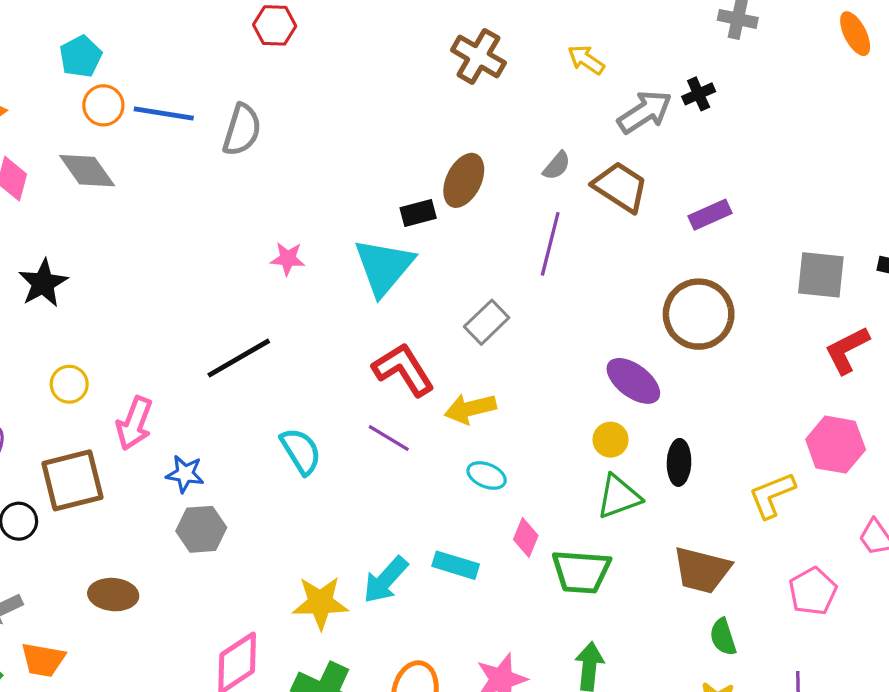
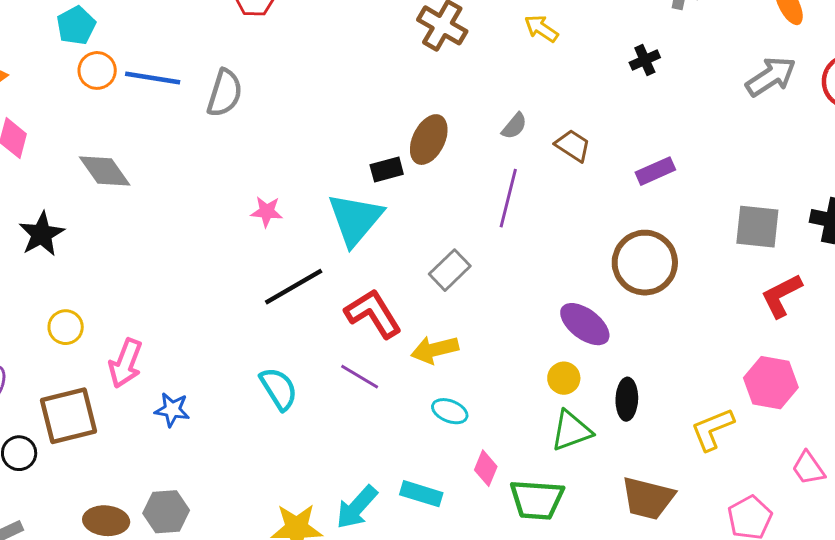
gray arrow: (645, 112) -> (771, 76), moved
gray diamond: (87, 171) -> (105, 171), moved
brown trapezoid: (620, 187) -> (573, 146), size x0.7
black line: (239, 358) -> (294, 287), moved
gray hexagon: (201, 529) -> (166, 512), moved

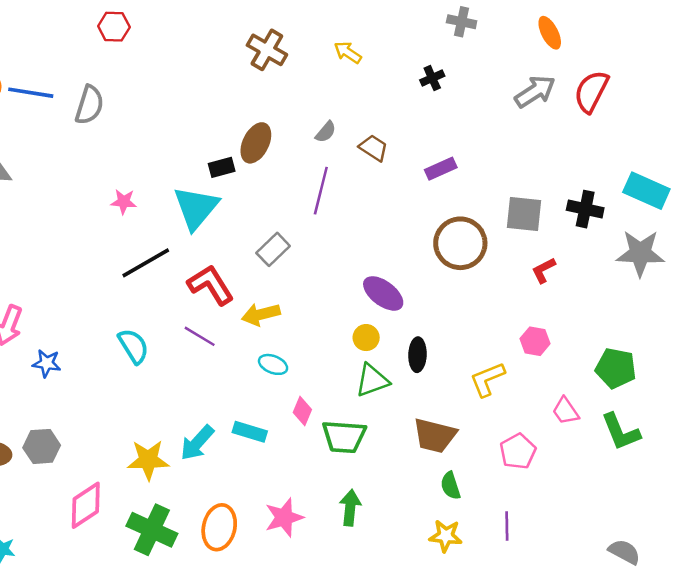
brown circle: (645, 263) -> (460, 243), moved
red L-shape: (781, 296) -> (544, 270), size x0.7
pink hexagon: (771, 383) -> (535, 341), size x0.7

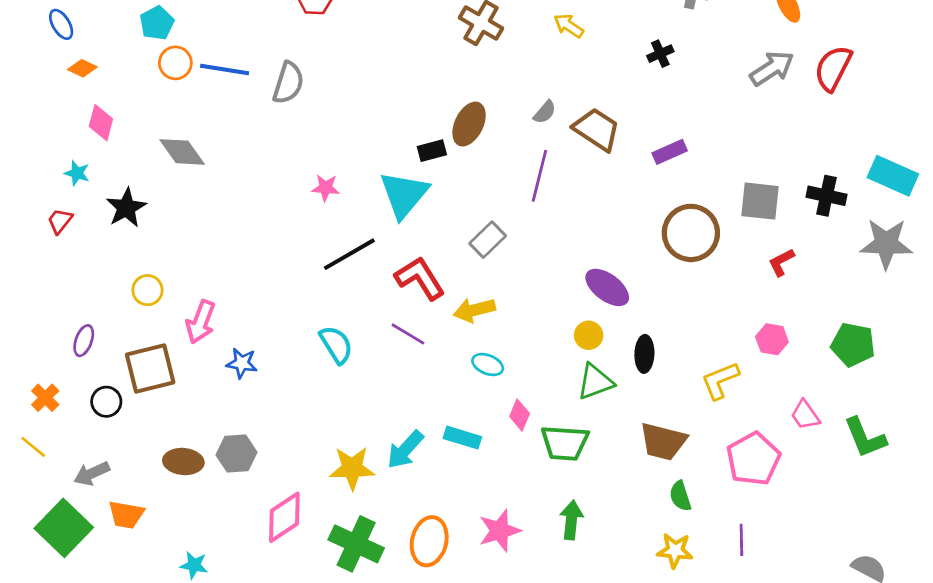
brown trapezoid: (373, 148) -> (597, 129), size x1.5
green pentagon: (616, 368) -> (853, 345), moved
pink pentagon: (518, 451) -> (753, 459), size x1.4

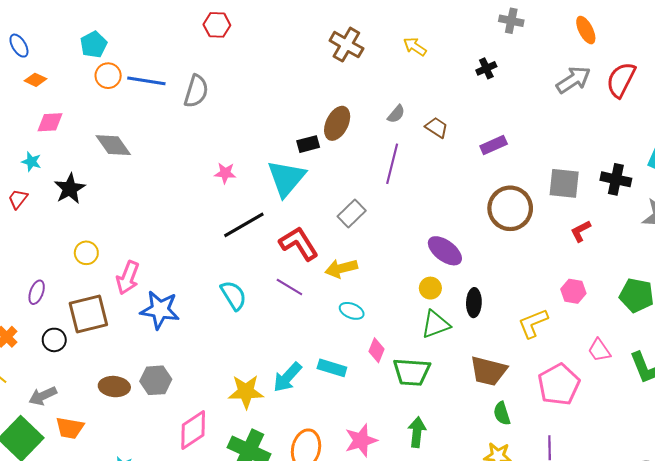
pink diamond: (101, 123) -> (50, 122), turned 72
brown trapezoid: (597, 129) -> (437, 127), size x0.6
blue star: (242, 363) -> (160, 310), size x1.6

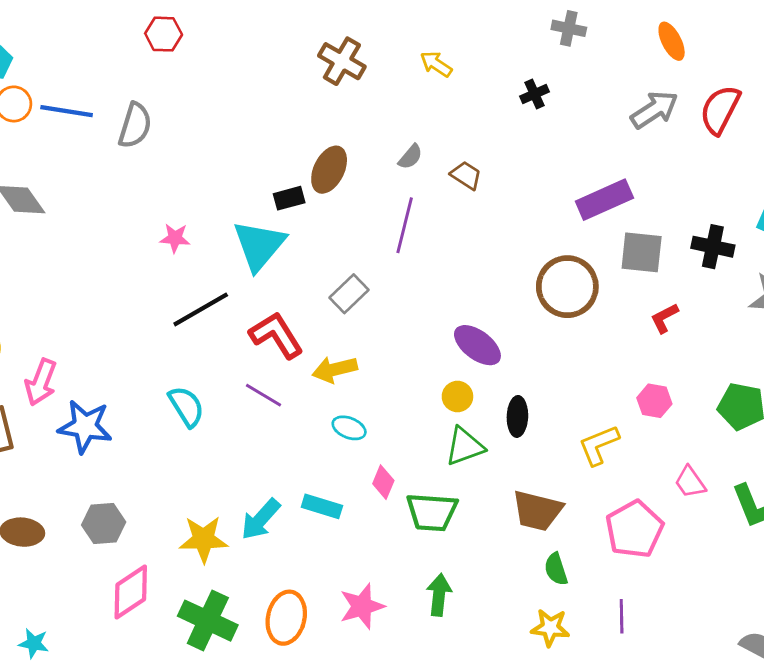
purple rectangle: (494, 145) -> (604, 200), moved, size x1.5
gray hexagon: (156, 380) -> (104, 523), moved

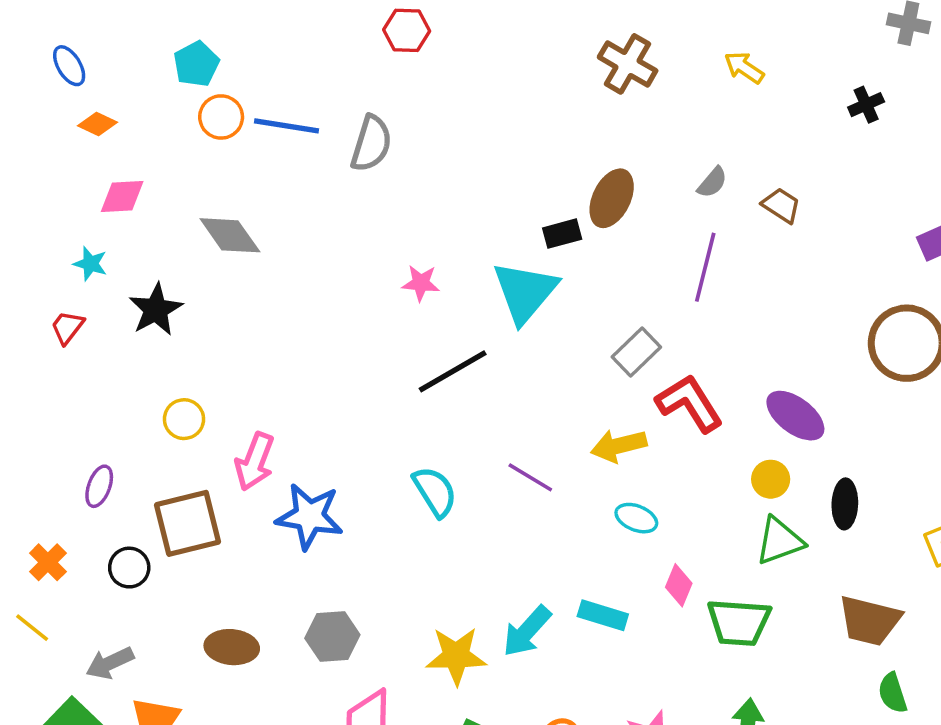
red L-shape: (276, 335) -> (689, 403), moved

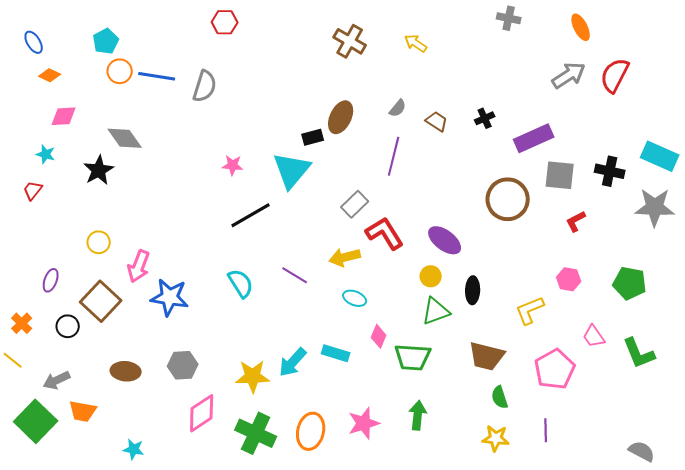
black cross: (866, 105) -> (485, 118), moved
black star: (156, 310) -> (99, 170), moved
brown square: (188, 523) -> (101, 301), turned -33

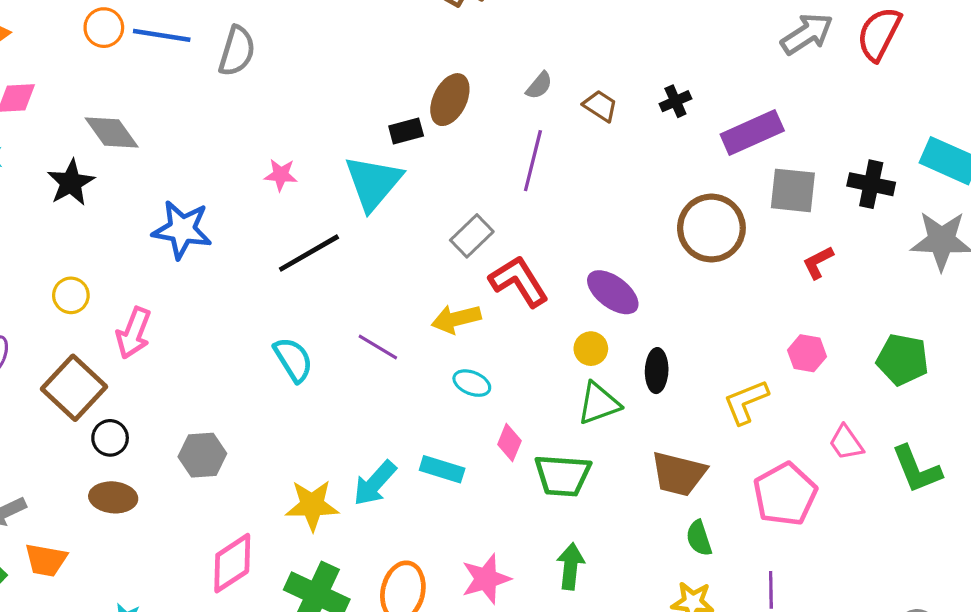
blue star: (170, 297) -> (182, 230), moved
black circle: (68, 326) -> (110, 438), moved
gray hexagon: (183, 365) -> (202, 455), moved

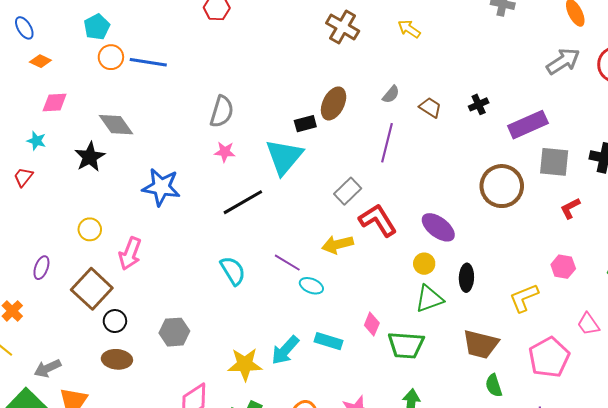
gray semicircle: (237, 51) -> (222, 112), moved
cyan ellipse: (472, 383) -> (311, 286), moved

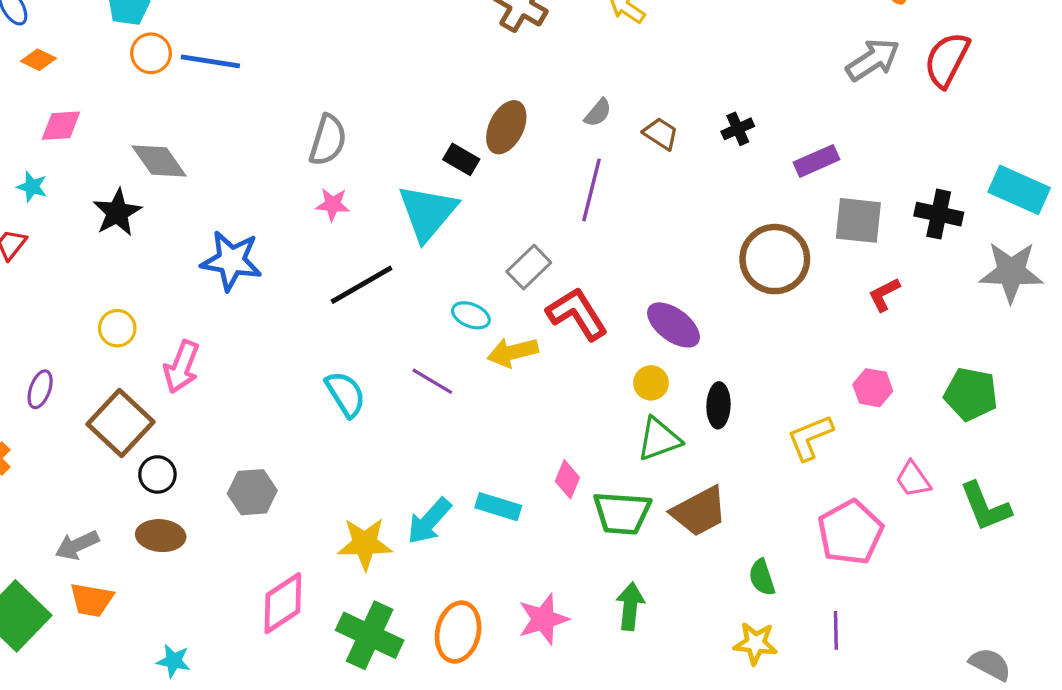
black rectangle: (305, 124) -> (461, 159), turned 45
purple rectangle: (528, 125) -> (817, 161), size x0.7
cyan ellipse: (311, 286) -> (471, 315), moved
brown trapezoid: (481, 344) -> (699, 511), moved, turned -42
gray arrow: (47, 368) -> (77, 545), moved

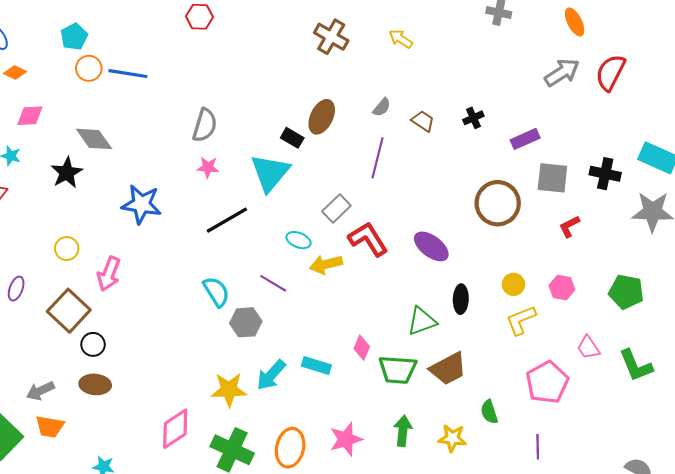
yellow circle: (651, 383) -> (513, 284), moved
gray hexagon: (252, 492) -> (246, 322), moved
yellow star: (755, 643) -> (452, 438), moved

